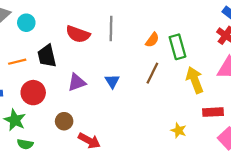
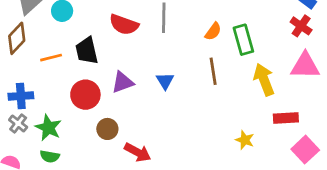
brown line: (152, 73) -> (213, 71), turned -35
red circle: (33, 93) -> (85, 95), moved
green semicircle: (25, 144) -> (50, 156), moved

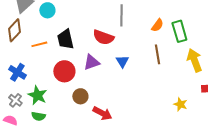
red semicircle: (124, 25) -> (103, 37), moved
blue cross: (21, 96) -> (17, 72), turned 36
gray cross: (18, 123) -> (15, 100), moved

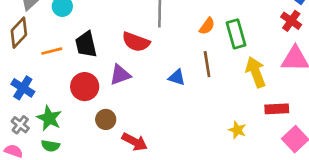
blue triangle: (122, 61) -> (177, 77), moved, turned -40

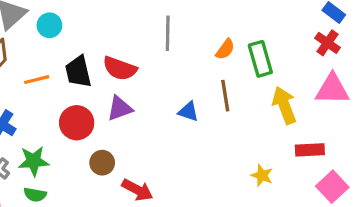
red semicircle: (136, 42) -> (120, 68), moved
green star: (49, 118) -> (33, 161), turned -30

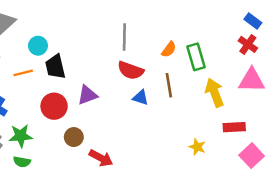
cyan circle: (49, 25) -> (38, 46), moved
red semicircle: (120, 68) -> (131, 70), moved

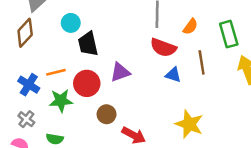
orange semicircle: (169, 49) -> (190, 27), moved
orange line: (23, 73) -> (56, 72), moved
green star: (21, 136) -> (61, 101), moved
yellow star: (197, 147) -> (189, 124), moved, size x1.6

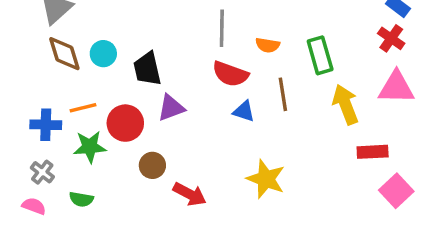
cyan circle: (71, 23) -> (103, 54), moved
orange semicircle: (190, 27) -> (268, 45), turned 63
brown diamond: (25, 33) -> (64, 54), moved, turned -60
black trapezoid: (88, 44) -> (147, 69), moved
blue cross: (29, 85) -> (46, 125), turned -30

